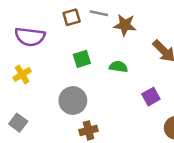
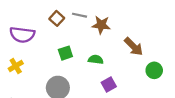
brown square: (72, 17) -> (57, 18), turned -32
purple square: (151, 97) -> (109, 84), moved

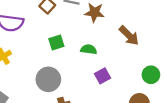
green circle: (154, 70) -> (151, 75), moved

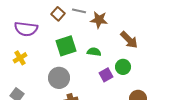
green square: (56, 42) -> (66, 46), size x1.5
green circle: (151, 75) -> (123, 67), moved

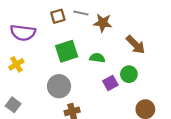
brown square: (58, 14) -> (58, 16), turned 32

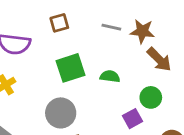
gray line: (81, 13) -> (111, 27), moved
brown star: (103, 23) -> (142, 31), moved
purple square: (110, 83) -> (132, 119), moved

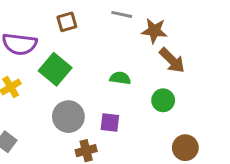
gray line: (111, 27) -> (122, 14), moved
green square: (71, 68) -> (55, 69), moved, turned -32
purple square: (132, 119) -> (110, 122), moved, turned 36

